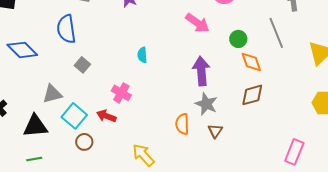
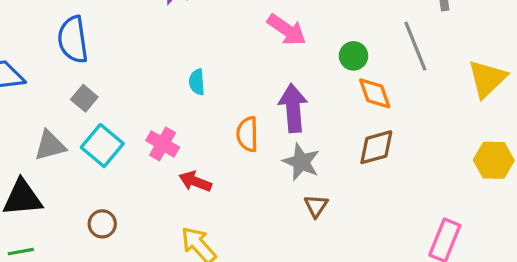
gray square: (82, 65) -> (84, 98), moved
cyan square: (74, 116) -> (102, 146), moved
red arrow: (106, 116) -> (195, 181), moved
orange semicircle: (182, 124) -> (247, 134), moved

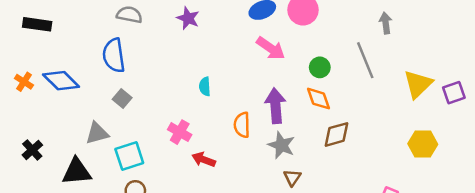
orange diamond: (375, 93) -> (319, 99), moved
cyan square: (102, 146) -> (129, 156), moved, turned 32

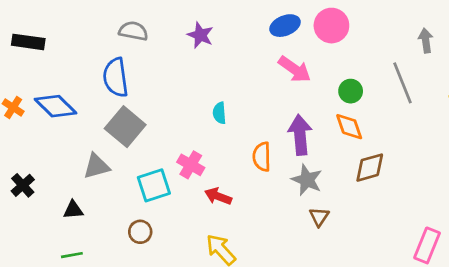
gray square: (122, 99) -> (125, 127), size x1.8
cyan square: (129, 156) -> (154, 185), moved
black triangle: (77, 172) -> (73, 210), size x0.6

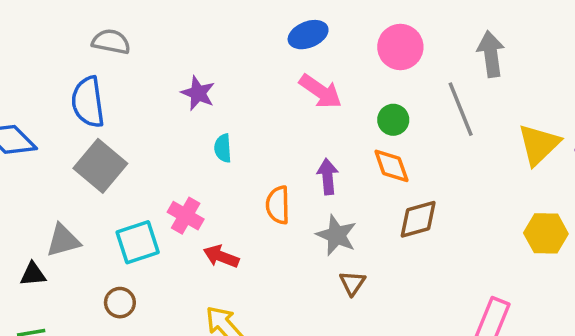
pink circle: (331, 26) -> (400, 47), moved
purple star: (200, 35) -> (198, 93), moved
gray arrow: (426, 41) -> (491, 54), size x1.4
purple arrow: (300, 135) -> (328, 177), size x0.7
gray triangle: (96, 166) -> (63, 240), moved

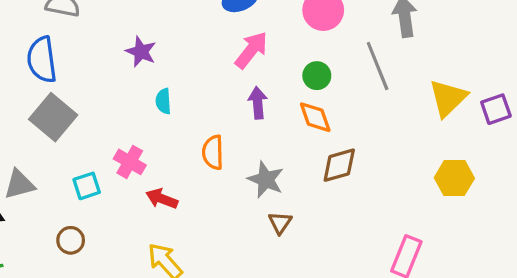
pink arrow: (320, 91) -> (251, 50), turned -87
purple arrow: (328, 177) -> (258, 103), moved
cyan square: (138, 242) -> (87, 186), size x0.7

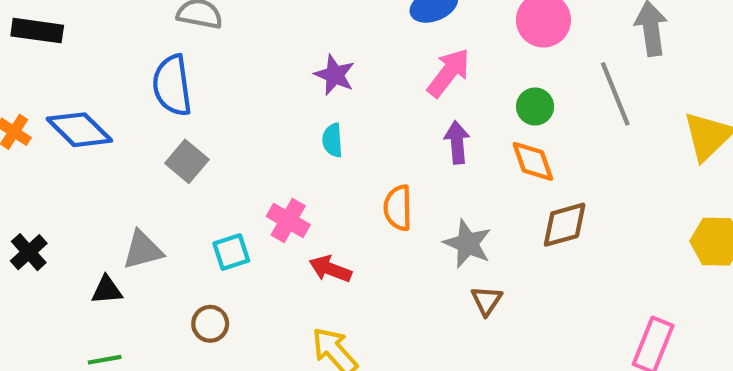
purple star: (141, 52) -> (335, 75), moved
gray square: (53, 117) -> (187, 161), size x0.7

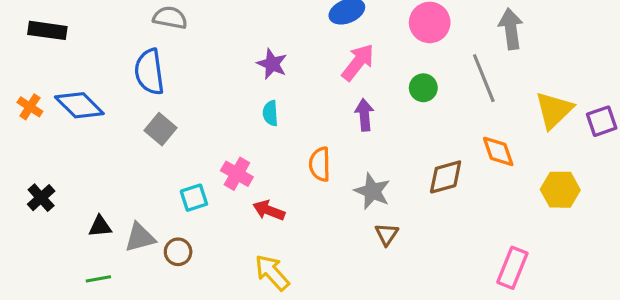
orange diamond: (533, 161) -> (498, 151), moved
gray triangle: (143, 250) -> (140, 237), moved

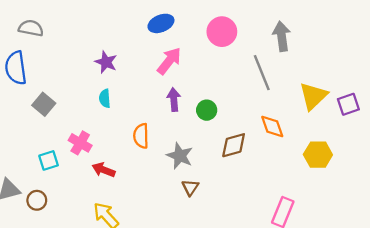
green circle: (423, 88) -> (207, 110), moved
gray square: (161, 129) -> (44, 104), moved

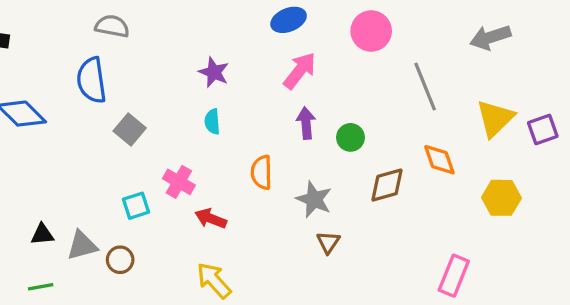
gray arrow: (282, 36) -> (490, 37), moved, turned -100

